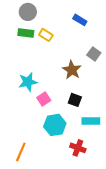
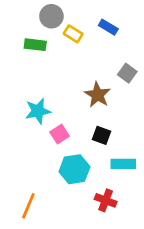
gray circle: (28, 12) -> (51, 16), moved
yellow rectangle: (46, 35) -> (73, 34), moved

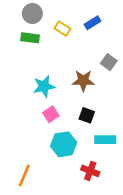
gray circle: (51, 16) -> (32, 14), moved
blue rectangle: (108, 27) -> (93, 23), turned -63
brown star: (97, 95) -> (83, 81), turned -30
cyan star: (38, 111) -> (44, 86), moved

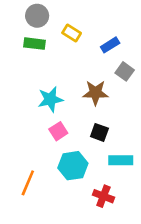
blue rectangle: (93, 23) -> (110, 45), moved
orange line: (24, 176) -> (28, 183), moved

